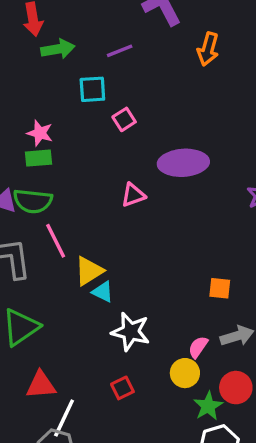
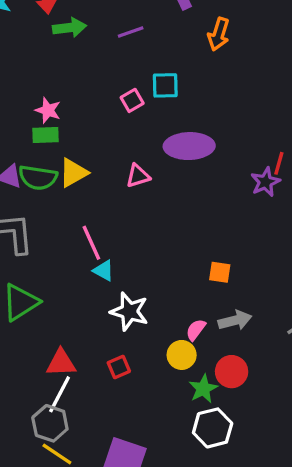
cyan square: (92, 89) -> (165, 85), moved
pink line: (56, 241) -> (91, 243), moved
yellow triangle: (89, 271) -> (73, 173), moved
red triangle: (41, 385) -> (61, 363), moved

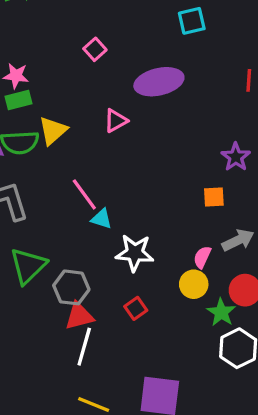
cyan square: (165, 85) -> (192, 21), moved
purple star: (265, 182) -> (236, 157), moved
gray hexagon: (50, 423) -> (71, 287), moved

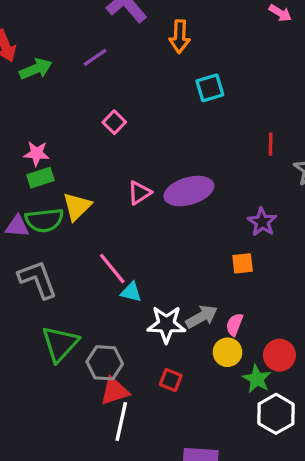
purple ellipse: (159, 82) -> (189, 191), moved
gray arrow: (238, 240) -> (202, 317), moved
red square: (136, 308) -> (171, 380), turned -30

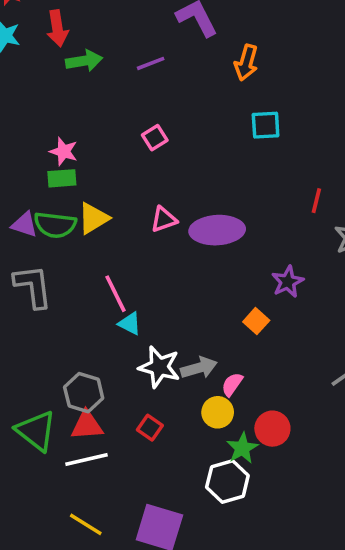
orange square: (243, 263) -> (256, 321), turned 35
green triangle: (60, 344) -> (36, 431), moved, turned -48
white hexagon: (276, 414) -> (227, 481), moved
white line: (121, 421) -> (86, 459), turned 51

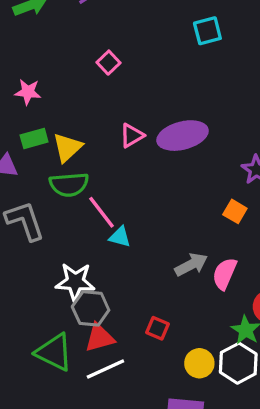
green rectangle: (62, 178) -> (34, 138), moved
green semicircle: (55, 225) -> (69, 185), moved
white star: (159, 367) -> (75, 282), moved
pink semicircle: (232, 384) -> (225, 274), size x1.4
yellow circle: (218, 412) -> (199, 363), moved

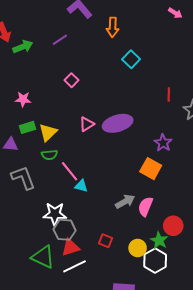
cyan square: (207, 31) -> (131, 59), turned -30
green semicircle: (69, 185) -> (49, 155), size x0.7
orange square: (235, 211) -> (151, 169), size x1.5
yellow circle: (199, 363) -> (138, 248), moved

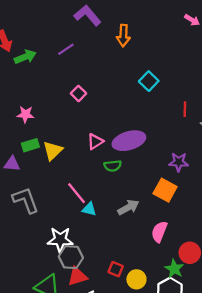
cyan square: (131, 59) -> (149, 81), moved
purple star: (163, 143) -> (179, 162), turned -30
green semicircle: (49, 155) -> (113, 166), moved
gray arrow: (125, 202) -> (128, 207), moved
yellow circle: (138, 248) -> (136, 279), moved

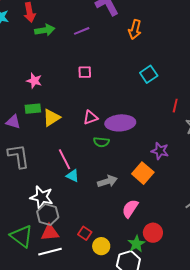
pink square: (79, 93) -> (85, 72), turned 32

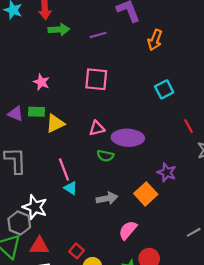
pink square: (85, 72) -> (96, 79), size x1.6
red line: (175, 106) -> (189, 126), turned -48
purple triangle: (13, 122) -> (16, 114), moved
gray hexagon: (48, 214) -> (19, 223), moved

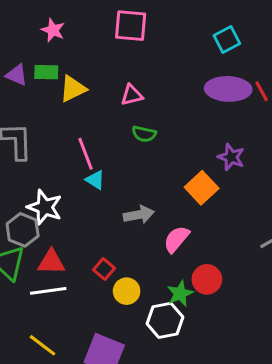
purple ellipse: (128, 138) -> (228, 89), moved
gray arrow: (107, 198) -> (139, 215), moved

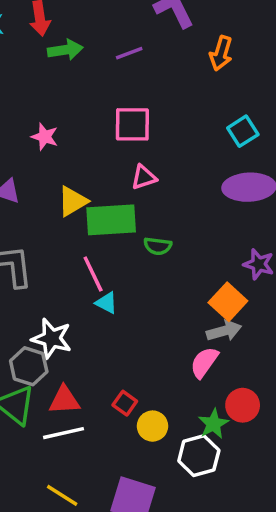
green rectangle: (46, 72) -> (111, 220), moved, size x1.8
pink triangle: (132, 95) -> (144, 177), moved
gray arrow: (139, 215) -> (224, 331), moved

